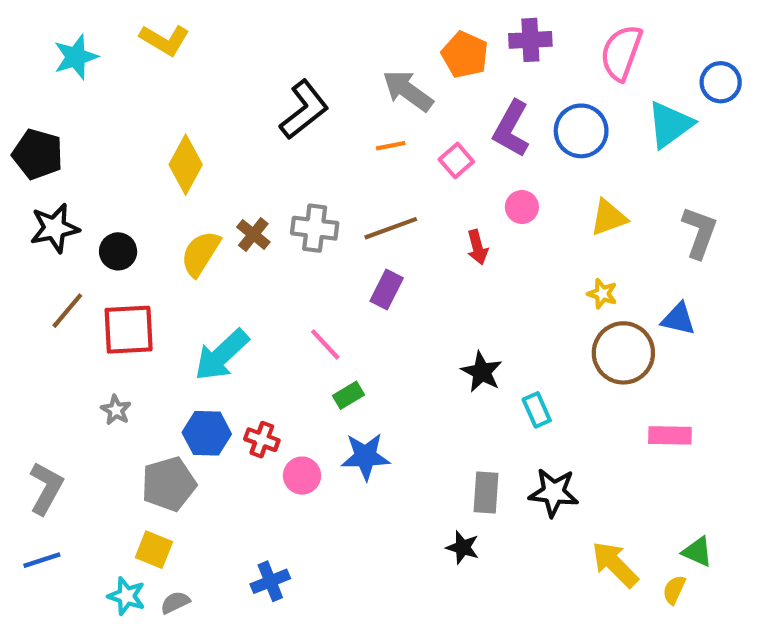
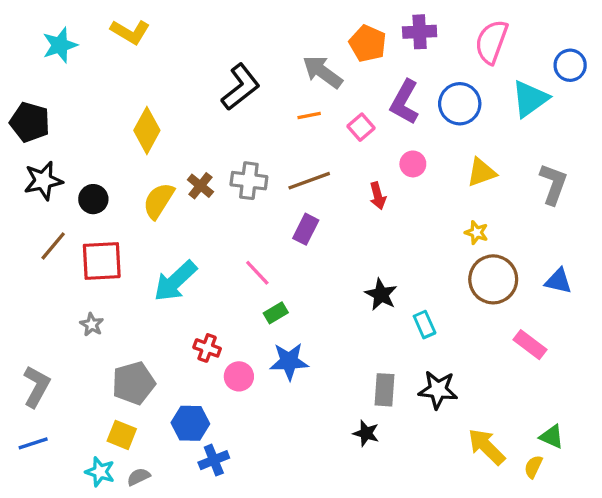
blue triangle: (678, 319) -> (558, 281), moved
blue hexagon: (207, 433) -> (190, 423), moved
pink rectangle: (670, 435) -> (530, 345), turned 36

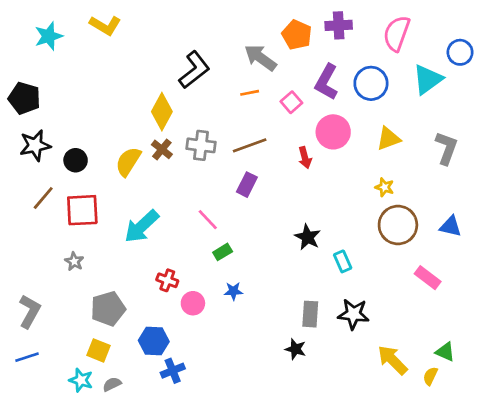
yellow diamond: (147, 130) -> (162, 112), moved
pink circle: (413, 164) -> (333, 132), size x1.6
blue star: (289, 361) -> (233, 291), size x0.6

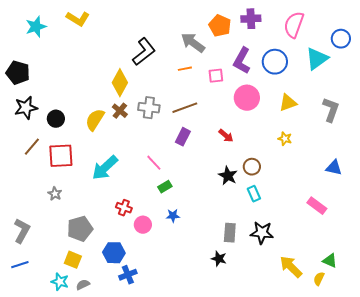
pink square: (291, 102) -> (216, 76), turned 35
red arrow: (305, 158) -> (226, 136), moved, turned -35
brown circle: (398, 225) -> (252, 167), moved, size x0.6

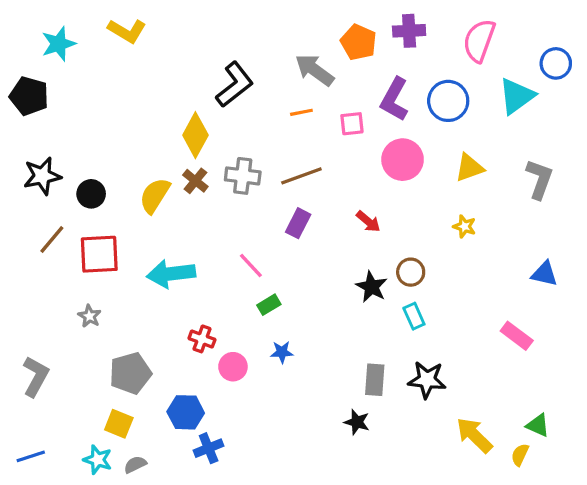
black pentagon: (18, 73) -> (29, 96), moved
cyan arrow: (105, 168) -> (171, 274), turned 36
blue line: (20, 265) -> (31, 456), moved

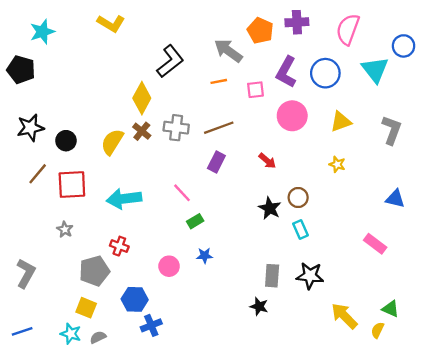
yellow L-shape: (127, 31) -> (111, 23), moved
cyan triangle: (517, 96) -> (375, 70), turned -32
red cross: (202, 339) -> (119, 246), moved

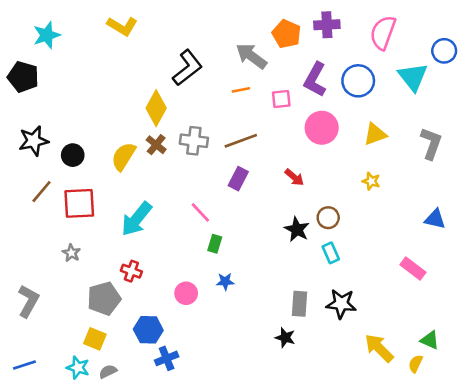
cyan arrow: (124, 199) -> (137, 219), turned -44
green rectangle: (195, 221) -> (215, 244), turned -42

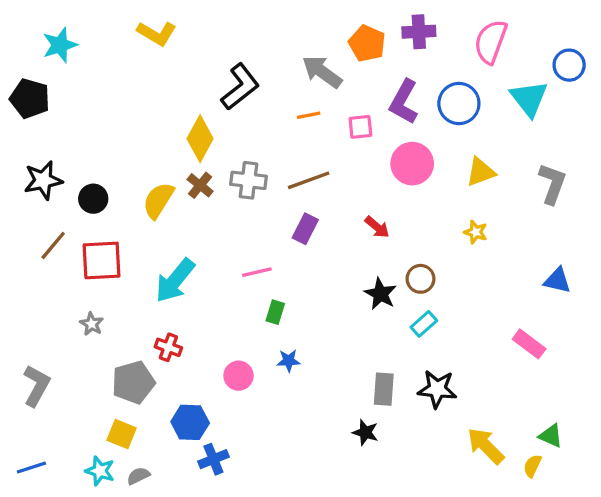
pink line: (200, 212) -> (257, 272), turned -60
cyan rectangle: (331, 253) -> (424, 324), turned 72

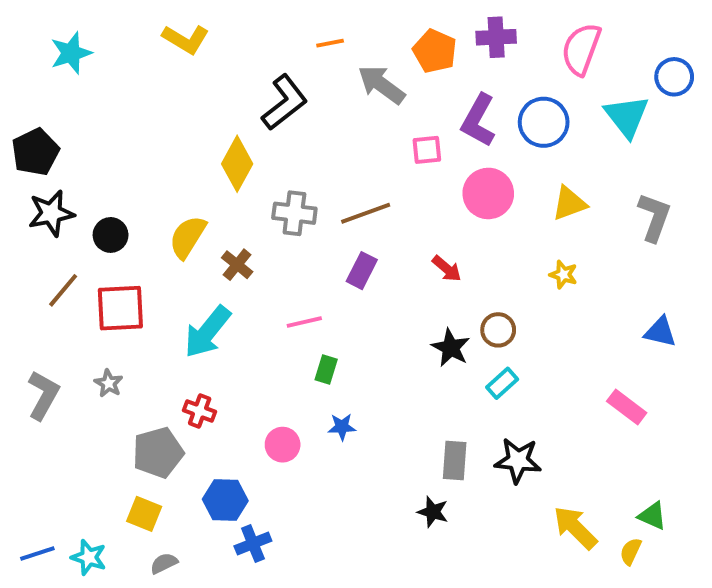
black pentagon: (30, 98) -> (35, 152), moved, turned 30
orange line: (309, 115) -> (330, 43), moved
brown cross: (200, 185) -> (237, 265), moved
gray L-shape: (36, 386) -> (43, 395), moved
cyan star: (100, 471) -> (89, 557), moved

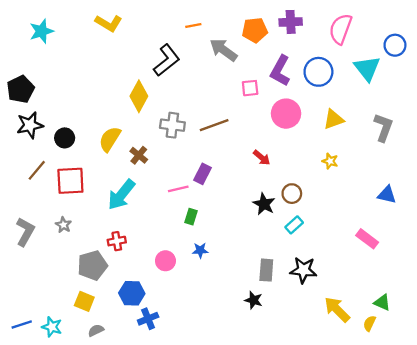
orange pentagon: (435, 51) -> (255, 30), turned -30
purple rectangle: (362, 271) -> (203, 174), moved
red cross: (200, 411) -> (117, 241), turned -30

